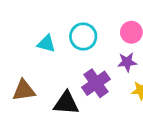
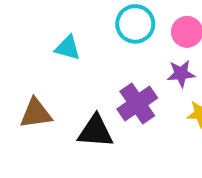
cyan circle: (83, 36) -> (135, 24), moved

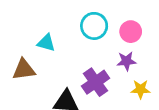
brown triangle: (36, 113) -> (24, 70), moved

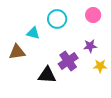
cyan circle: (94, 26) -> (57, 19), moved
pink circle: (131, 32) -> (93, 15), moved

